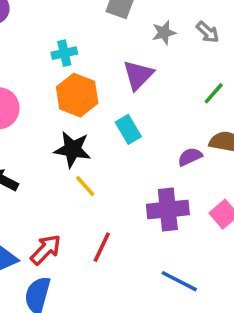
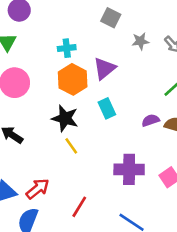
purple triangle: (138, 75) -> (104, 68), moved
purple semicircle: (190, 157) -> (151, 120), moved
red line: (102, 247) -> (79, 207), moved

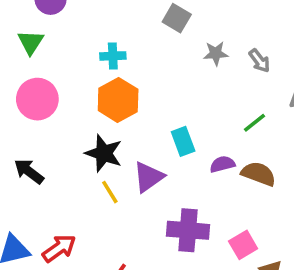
purple triangle: (104, 68) -> (148, 177), moved
cyan rectangle: (107, 108) -> (183, 141), moved

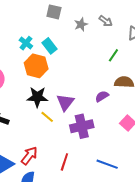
cyan cross: (113, 56) -> (26, 43), turned -32
cyan rectangle: (183, 141) -> (50, 46), moved
purple semicircle: (222, 164) -> (102, 96), moved
purple cross: (188, 230) -> (82, 126), moved

